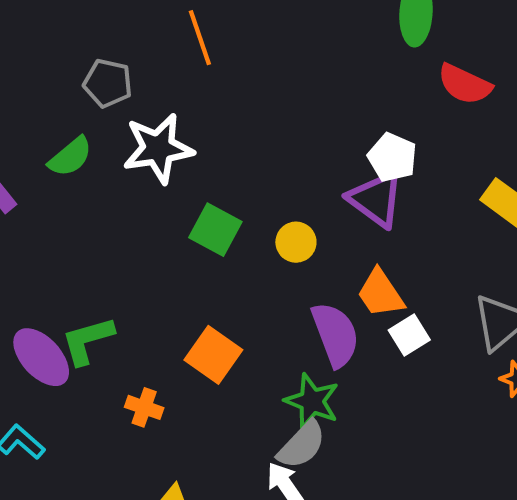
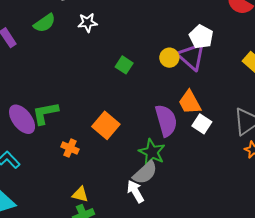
white star: (158, 148) -> (88, 23), size x0.6
green square: (215, 230) -> (124, 65), moved, size x0.7
yellow circle: (296, 242) -> (169, 58), moved
white square: (409, 335) -> (202, 124), turned -30

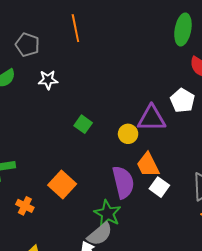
white pentagon: (201, 37) -> (182, 101), moved
purple triangle: (191, 56) -> (152, 118), turned -44
yellow circle: (169, 58) -> (128, 134), moved

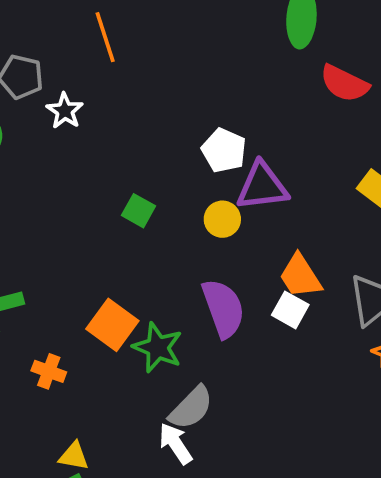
white star: (48, 80) -> (65, 111), moved, turned -30
white pentagon: (182, 101) -> (224, 150), moved
orange trapezoid: (148, 165) -> (300, 276), moved
green star: (108, 213) -> (158, 348), moved

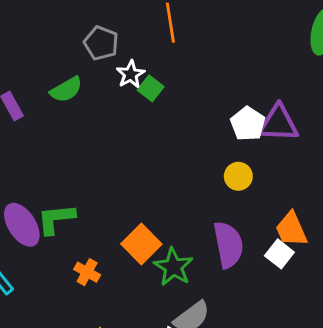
purple triangle: (262, 186) -> (278, 123), moved
green square: (138, 211) -> (151, 88), moved

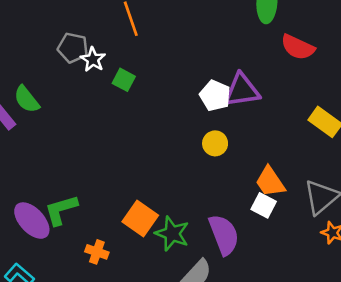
white star: (131, 74) -> (93, 60), moved
green semicircle: (66, 90) -> (27, 99), moved, turned 92
purple semicircle: (228, 245) -> (224, 235), moved

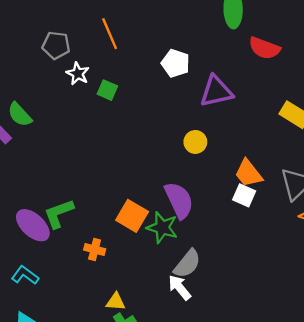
gray pentagon: (73, 48) -> (56, 45), moved
white pentagon: (215, 96) -> (176, 63), moved
purple semicircle: (224, 235) -> (179, 200), moved

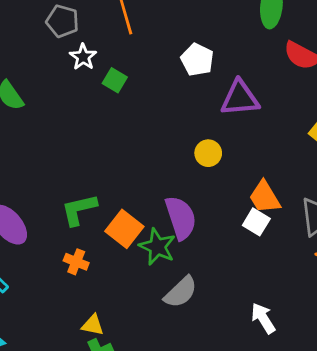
green L-shape: (59, 213) -> (79, 210), moved
white arrow: (180, 287) -> (263, 318), moved

